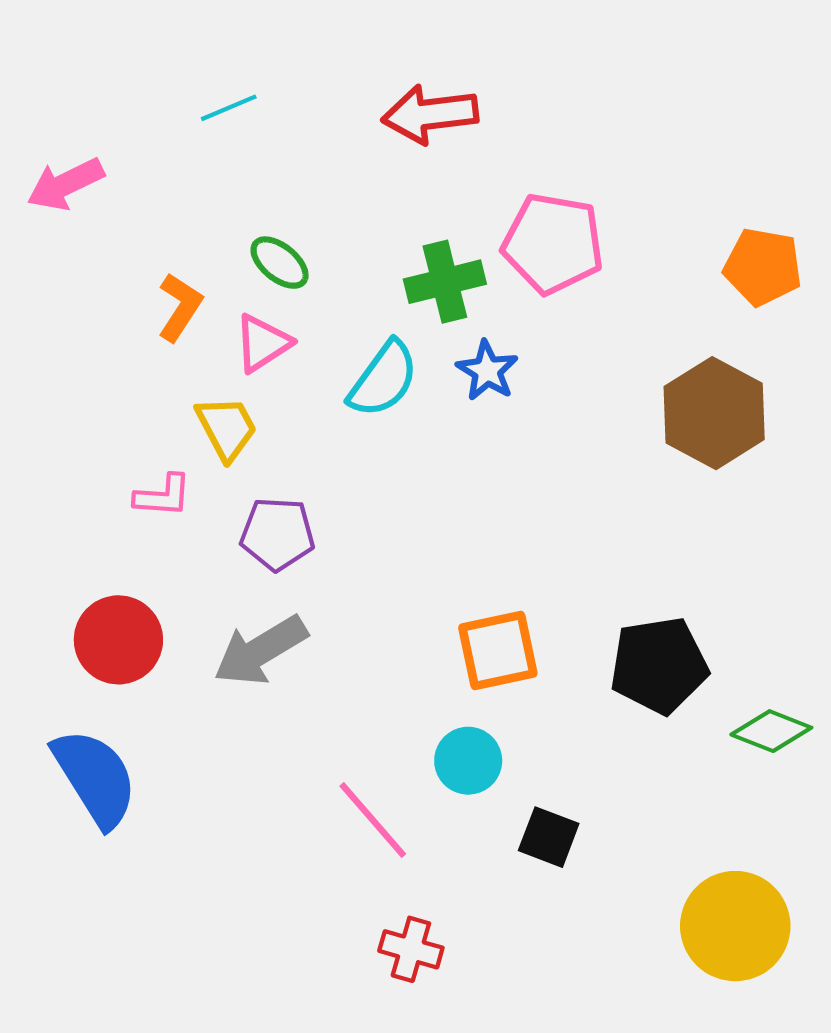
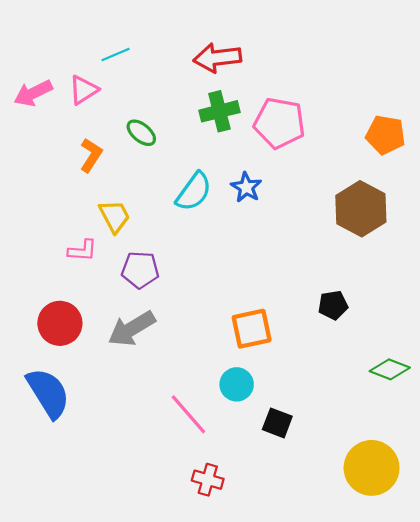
green cross: (445, 282) -> (219, 111), moved
pink triangle: (263, 343) -> (83, 90), moved
black pentagon: (659, 665) -> (333, 305), moved, size x0.6

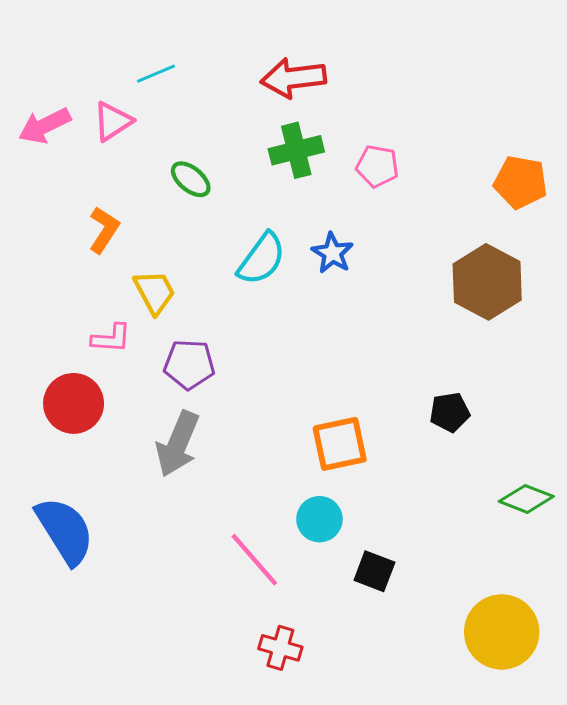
pink pentagon: (279, 123) -> (377, 166), size x0.6
orange L-shape: (91, 155) -> (104, 230), moved
red circle: (60, 323) -> (74, 403), moved
gray arrow: (132, 329) -> (178, 444), turned -36

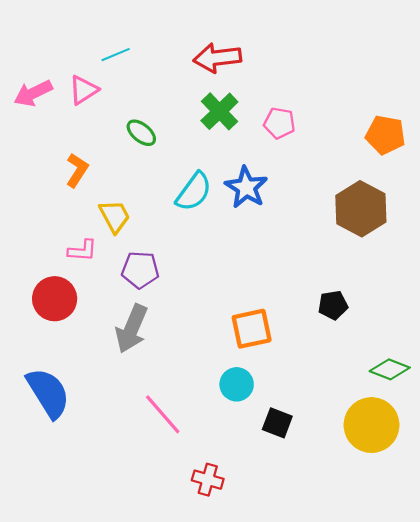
green cross: (296, 150) -> (219, 111), turned -30
blue star: (332, 253) -> (246, 187), size x1.4
pink line: (254, 560) -> (163, 414), moved
yellow circle: (502, 632) -> (372, 425), moved

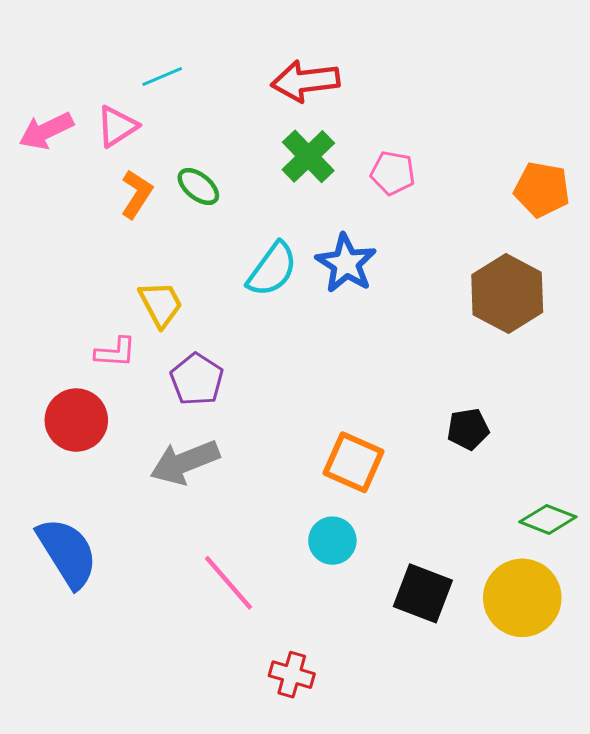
orange L-shape: (77, 170) -> (137, 194), moved
purple pentagon: (140, 270) -> (197, 379), turned 30
gray arrow: (132, 329) -> (185, 462), turned 45
orange square: (252, 329) -> (354, 462), turned 36
black square: (277, 423) -> (423, 593), moved, size x1.4

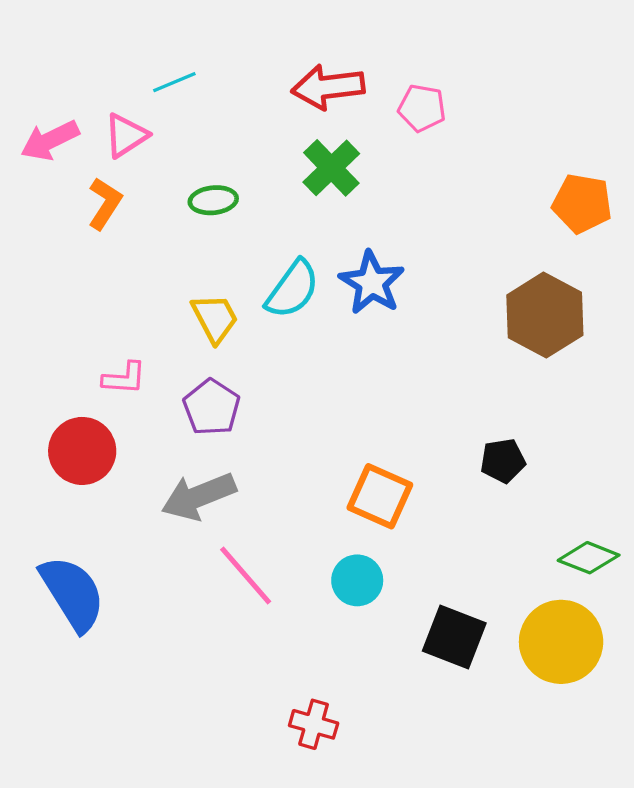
pink pentagon: (393, 173) -> (422, 108), moved
green ellipse: (198, 187) -> (213, 200), turned -45
orange L-shape: (137, 194) -> (105, 203), moved
yellow trapezoid: (161, 304) -> (215, 318), moved
pink line: (228, 583) -> (246, 576), moved

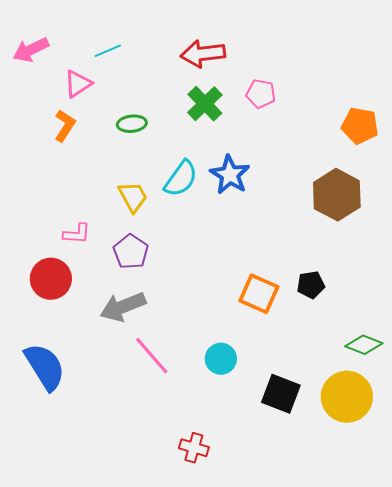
pink pentagon: (422, 108) -> (261, 94), moved
pink arrow: (50, 140) -> (31, 50), moved
orange square: (380, 496) -> (259, 294), moved

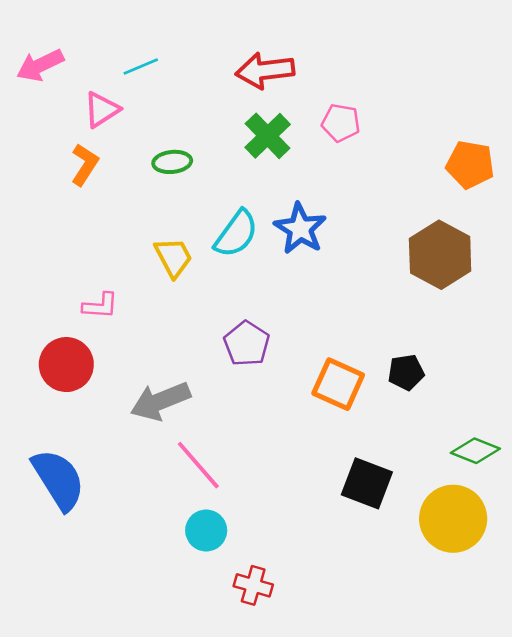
purple pentagon: (131, 252) -> (247, 344), moved
cyan circle: (221, 359) -> (206, 530), moved
black square: (281, 394) -> (367, 483), moved

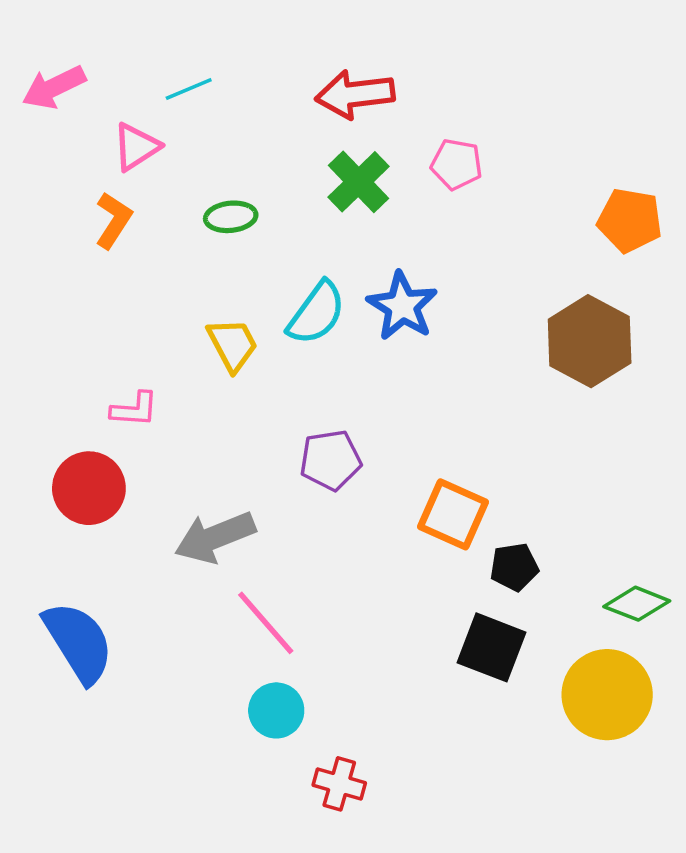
purple pentagon: (247, 344) -> (330, 460), turned 30
black pentagon: (406, 372) -> (514, 567), moved

